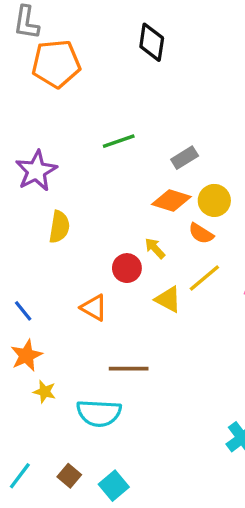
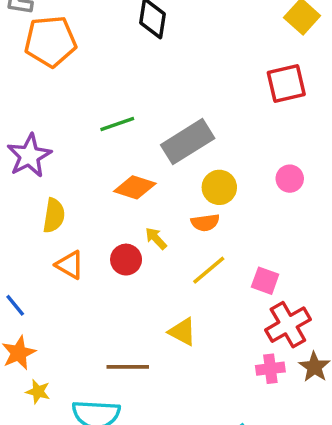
gray rectangle: (185, 158) -> (188, 142), size x1.8
orange diamond: (171, 200) -> (135, 187), moved
orange semicircle: (201, 233) -> (205, 223), turned -40
yellow triangle: (168, 299) -> (182, 332), moved
orange triangle: (94, 308) -> (70, 265), moved

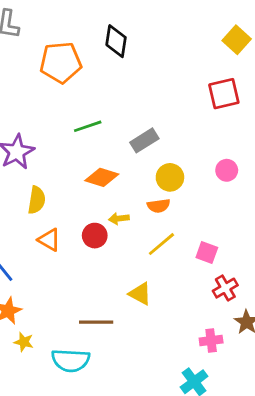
orange pentagon: (50, 41) -> (61, 62), moved
gray rectangle: (188, 142) -> (144, 140), size x0.7
yellow arrow: (156, 238) -> (119, 219), turned -54
red cross: (288, 325) -> (225, 288), size x0.7
pink cross: (270, 369) -> (211, 341), moved

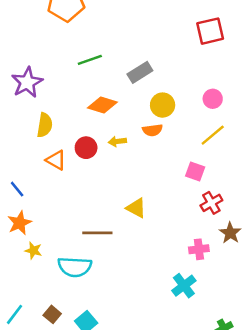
red circle: (95, 236) -> (86, 148), moved
yellow line: (161, 244) -> (213, 135), moved

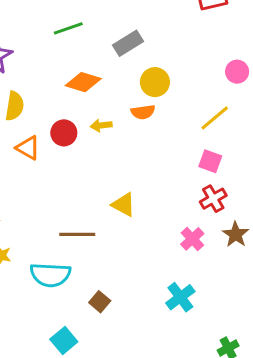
pink circle: (213, 99) -> (237, 72), moved
pink square: (195, 171) -> (210, 161), moved
pink cross: (199, 249) -> (192, 239), moved, turned -36
brown square: (52, 314) -> (100, 302), moved

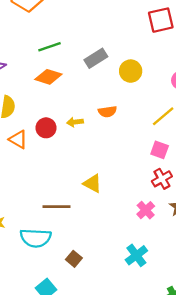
orange diamond: (83, 82) -> (48, 77), moved
yellow circle: (155, 82) -> (131, 71), moved

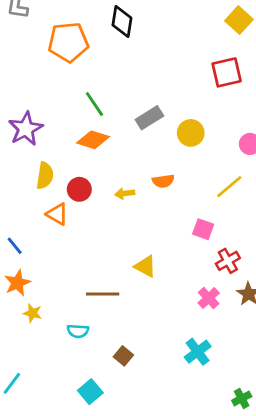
green line: (49, 47) -> (94, 104), turned 75
red circle: (46, 128) -> (79, 189), moved
pink square: (160, 150) -> (203, 229), moved
cyan semicircle: (36, 238) -> (78, 331), size x0.6

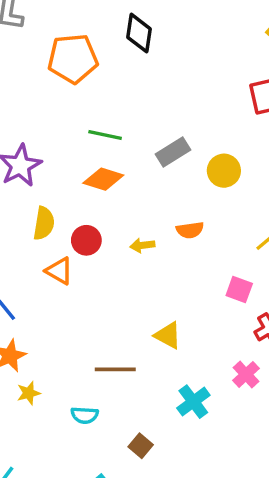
green line: (94, 104) -> (105, 135), turned -44
yellow star: (33, 313) -> (29, 393), turned -30
cyan cross: (198, 352) -> (193, 402), moved

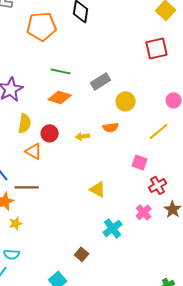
yellow circle: (224, 171) -> (126, 101), moved
brown line: (115, 369) -> (27, 187), moved
cyan semicircle: (85, 415) -> (12, 254), moved

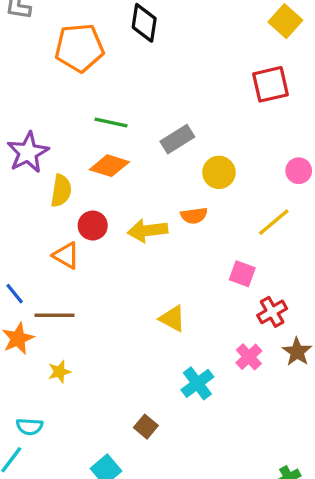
yellow semicircle: (25, 123) -> (61, 191), moved
yellow arrow: (83, 136) -> (148, 231), size x1.6
yellow star: (16, 223) -> (59, 372), moved

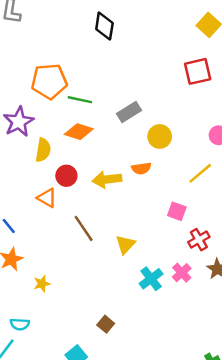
orange pentagon: (79, 48) -> (49, 81), moved
brown line: (54, 315) -> (84, 228), moved, turned 56
yellow triangle: (172, 319) -> (125, 244), turned 45
cyan cross: (197, 383) -> (151, 279), moved

